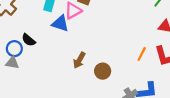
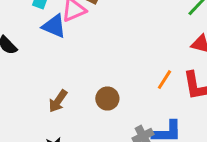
brown arrow: (79, 60) -> (58, 101), moved

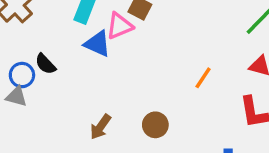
orange line: (164, 80) -> (203, 78), moved

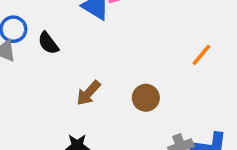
black semicircle: (45, 64) -> (48, 43), moved

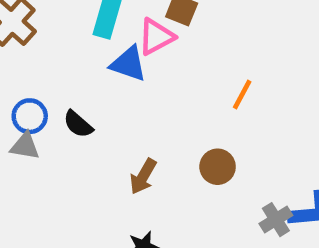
orange line: (201, 55) -> (242, 94), moved

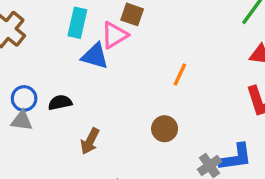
black semicircle: (78, 124) -> (60, 103), turned 130
brown arrow: (143, 176) -> (90, 141), moved

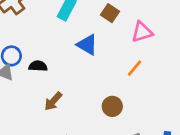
pink triangle: (114, 35) -> (142, 32), moved
blue triangle: (95, 56) -> (87, 45), moved

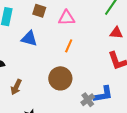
pink triangle: (142, 32) -> (67, 18), turned 30
brown circle: (112, 106) -> (60, 78), size x1.5

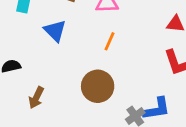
blue triangle: (29, 39) -> (55, 31), turned 30

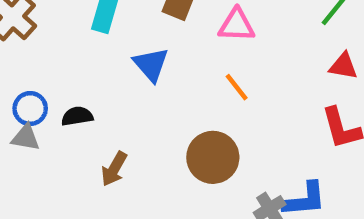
orange line: (110, 41) -> (237, 87), turned -66

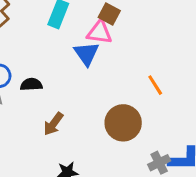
pink triangle: (237, 25) -> (99, 32), moved
orange line: (237, 87) -> (155, 85), moved

